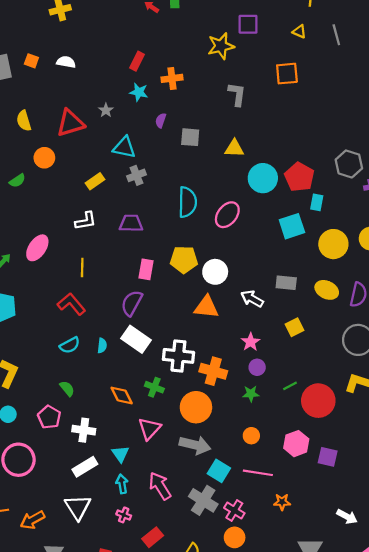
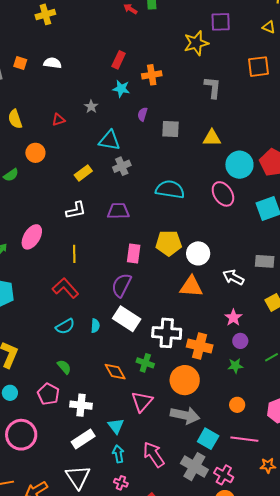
red triangle: (70, 123) -> (59, 120), size x0.5
cyan semicircle: (187, 202) -> (170, 189), turned -80
pink ellipse: (227, 215) -> (223, 194), moved, turned -70

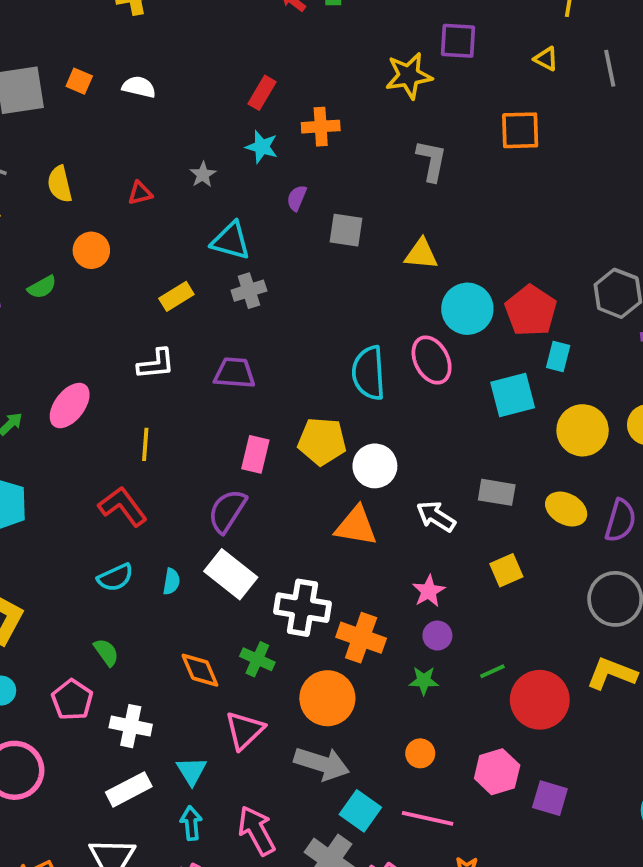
cyan semicircle: (170, 189) -> (369, 373), moved, turned -108

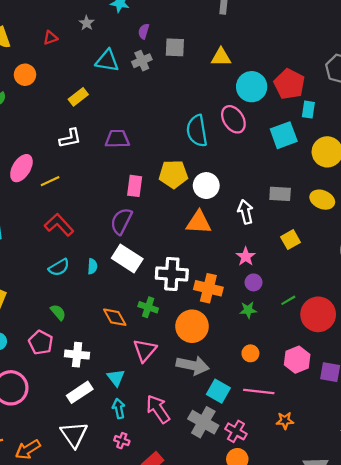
gray cross: (249, 291) -> (142, 61), moved
yellow line: (145, 444) -> (50, 181), moved, turned 66
white arrow: (436, 516) -> (245, 212), turned 50

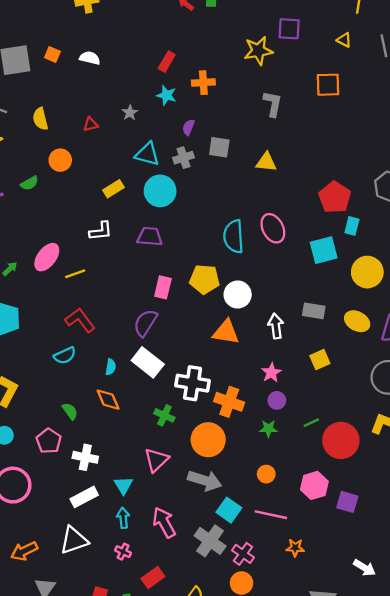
cyan circle: (252, 87) -> (160, 191), moved
cyan semicircle: (59, 267) -> (65, 356), moved
orange diamond: (115, 317) -> (108, 400), moved
white triangle: (74, 434) -> (74, 540), turned 40

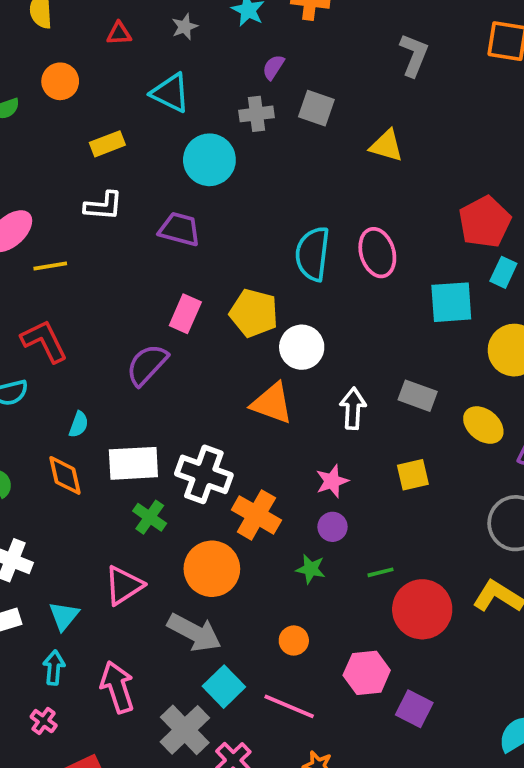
cyan triangle: (147, 154) -> (170, 93), moved
yellow rectangle: (113, 189) -> (107, 144), moved
white rectangle: (148, 362) -> (133, 463), moved, turned -52

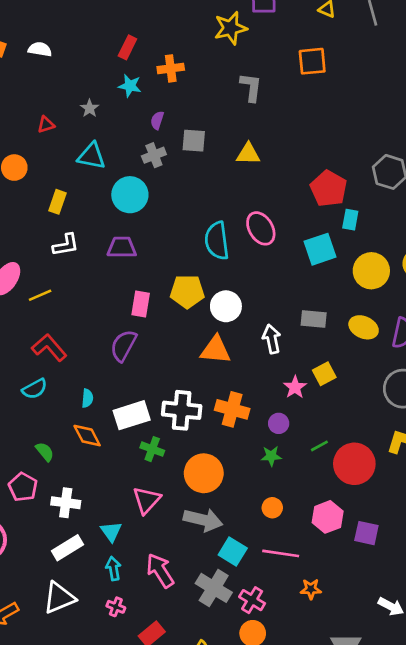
yellow rectangle: (107, 144) -> (58, 202), turned -35
pink star: (332, 481) -> (295, 387), moved
orange cross: (256, 515) -> (232, 409), moved

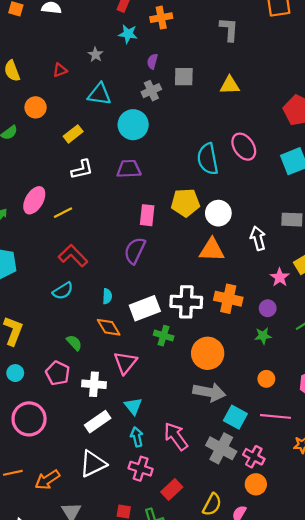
yellow rectangle: (58, 202) -> (73, 134), turned 36
pink triangle: (147, 500) -> (125, 363), moved
pink cross: (116, 607) -> (141, 469), size x1.5

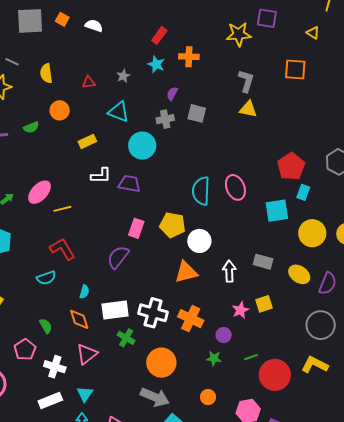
yellow triangle: (230, 85) -> (248, 109), moved
white L-shape: (82, 169) -> (101, 176), moved
orange triangle: (212, 250) -> (186, 272), turned -30

